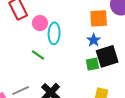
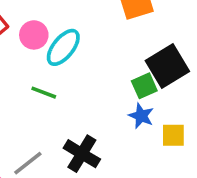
cyan ellipse: (54, 33) -> (63, 47), turned 50
blue star: (94, 40) -> (141, 116), moved

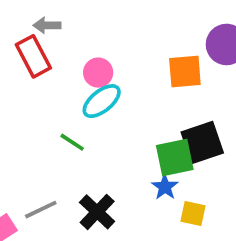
pink circle: (34, 35) -> (98, 73), moved
green square: (144, 86) -> (175, 157), size x1.5

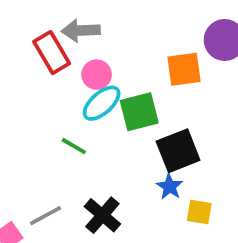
gray arrow: (47, 25) -> (81, 31), moved, size x1.4
red rectangle: (33, 56) -> (52, 53), moved
black square: (202, 143) -> (178, 151), moved
green square: (175, 157) -> (139, 112), moved

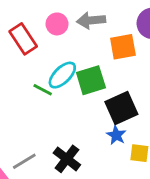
gray arrow: (81, 31) -> (91, 20), moved
pink circle: (97, 75) -> (57, 24), moved
green line: (74, 146) -> (43, 90), moved

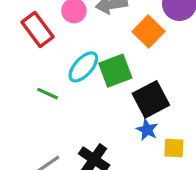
orange square: (123, 47) -> (148, 31), turned -32
green line: (43, 90) -> (48, 94), moved

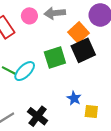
cyan ellipse: (83, 67) -> (25, 71), moved
black square: (151, 99) -> (83, 50), moved

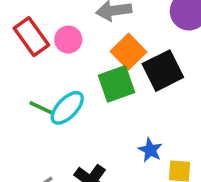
pink circle: (29, 16) -> (68, 40), moved
orange square: (79, 33) -> (129, 52), moved

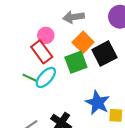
red rectangle: (31, 37) -> (42, 52), moved
blue star: (150, 150) -> (97, 103), size x1.6

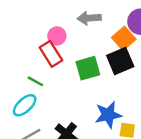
orange square: (83, 42) -> (124, 38), moved
cyan ellipse: (46, 77) -> (25, 105), moved
blue star: (97, 103) -> (108, 115), turned 30

